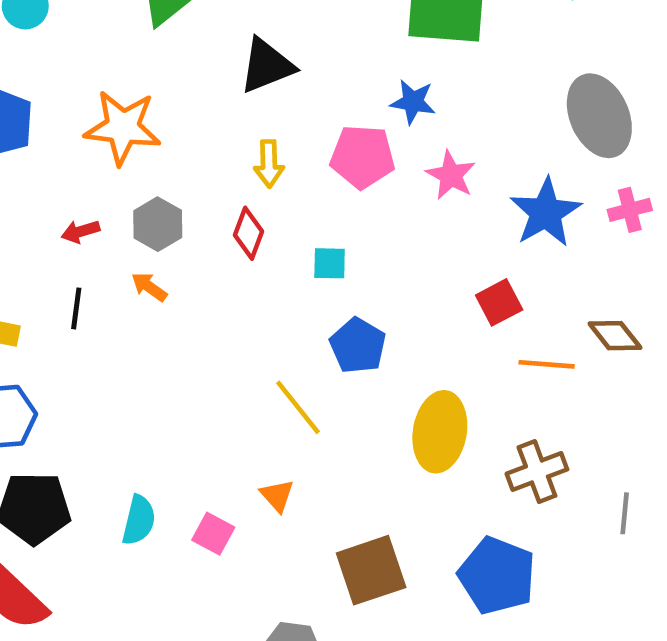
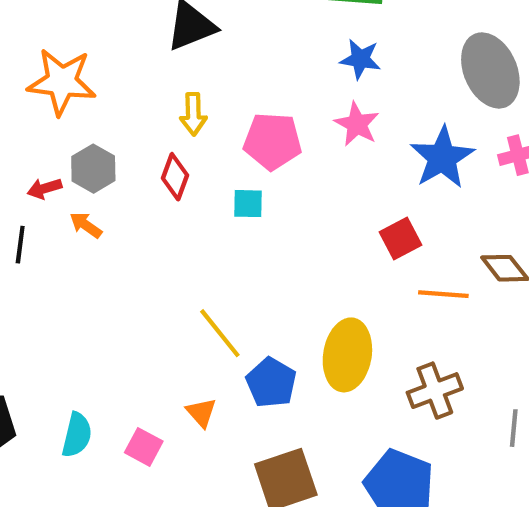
blue star: (413, 102) -> (360, 59), moved
pink pentagon: (362, 157) -> (272, 141), moved
red arrow: (80, 231) -> (45, 188), moved
blue pentagon: (358, 346) -> (271, 383), moved

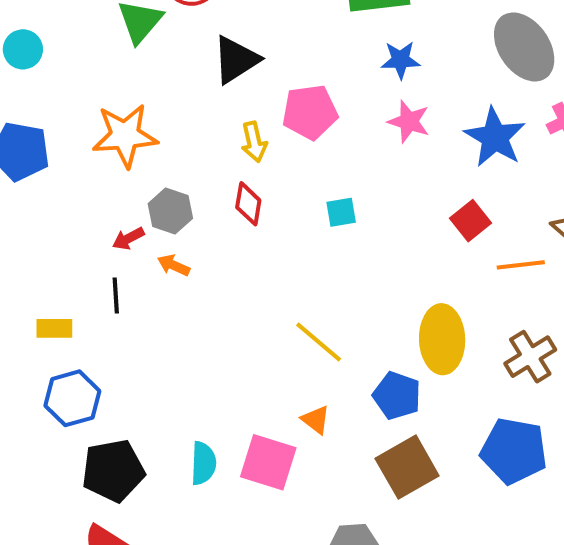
pink pentagon: (272, 141) -> (310, 112), moved
cyan square: (248, 204) -> (341, 212), moved
blue pentagon: (271, 383) -> (397, 396), moved
pink square: (144, 447) -> (268, 462), size x1.6

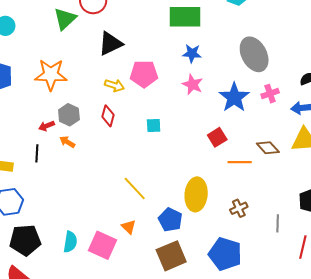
yellow arrow: (254, 142) -> (114, 85), turned -66
brown cross: (530, 357) -> (239, 208), size x0.7

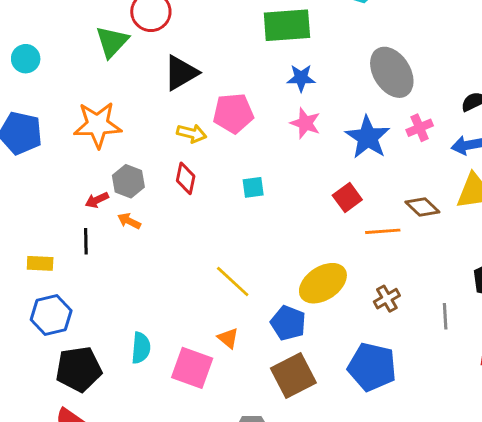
yellow ellipse: (196, 194) -> (323, 283), turned 56
cyan semicircle: (70, 242) -> (141, 348), moved

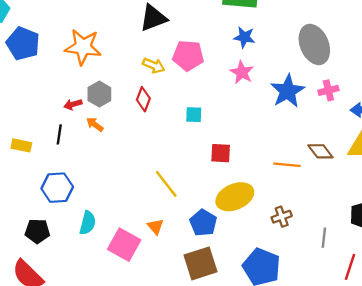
red square: (347, 197) -> (221, 153), moved, turned 30
blue hexagon: (51, 315) -> (57, 188), moved
black pentagon: (79, 369) -> (37, 231), size x0.7

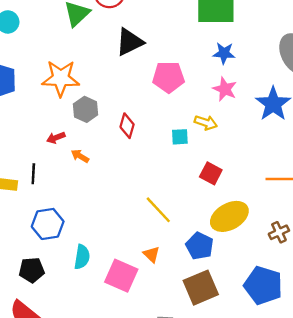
yellow arrow: (154, 66) -> (206, 123), moved
gray hexagon: (99, 94) -> (86, 109), moved
black line: (59, 134) -> (33, 174), moved
red square: (221, 153) -> (211, 173), turned 30

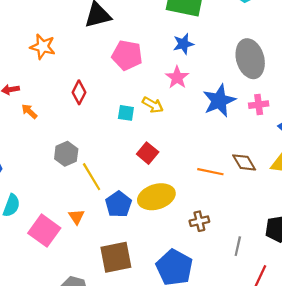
blue star: (224, 53) -> (183, 44), turned -30
orange star: (61, 78) -> (43, 47), moved, size x0.7
gray hexagon: (86, 109) -> (66, 154), moved
blue pentagon: (200, 246) -> (118, 204), moved

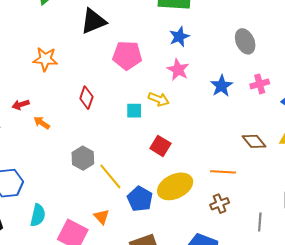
gray ellipse: (250, 59) -> (245, 41), size x0.7
blue star: (219, 101) -> (221, 86), size x0.7
orange line: (210, 172) -> (223, 172), moved

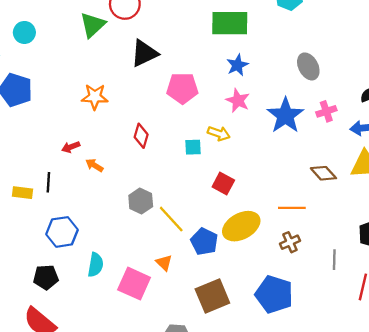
blue star: (221, 86) -> (285, 116), size x1.5

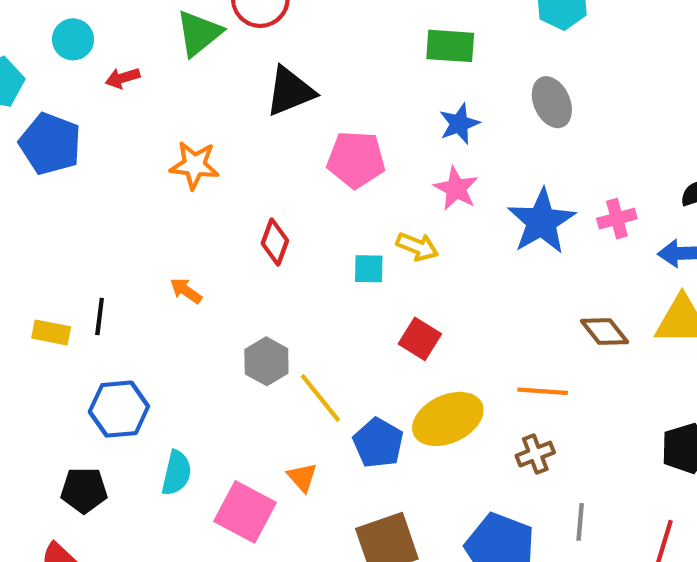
green rectangle: (230, 23) -> (450, 46), size x0.7
gray ellipse: (308, 66) -> (552, 102), moved
red arrow: (71, 147) -> (123, 78), moved
gray line: (334, 260) -> (580, 522), moved

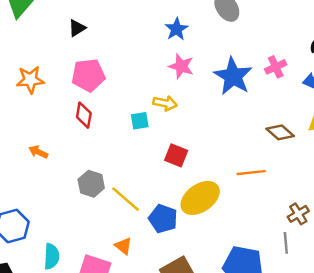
black triangle: (290, 91) -> (77, 28), size x0.6
pink pentagon: (356, 160) -> (88, 75), moved
brown cross: (535, 454) -> (298, 214), moved

